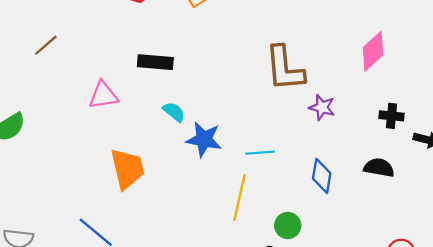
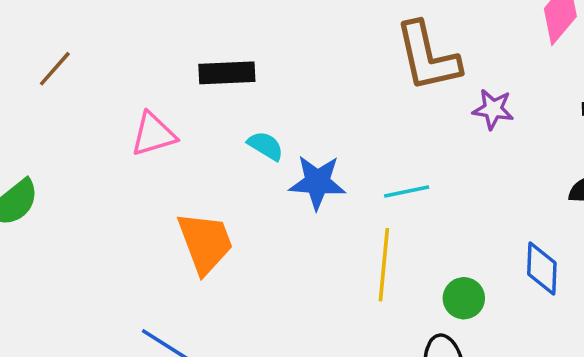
blue diamond: (322, 176) -> (542, 269), moved

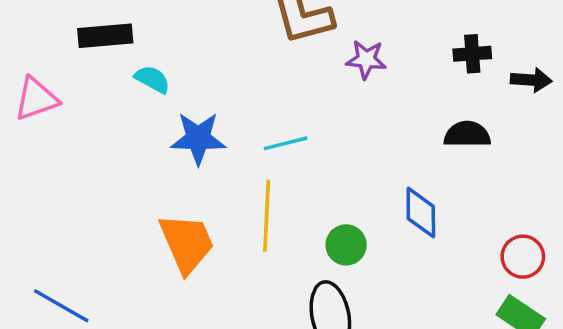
cyan semicircle: (266, 146) -> (152, 79), moved
orange trapezoid: (205, 243) -> (187, 243), moved

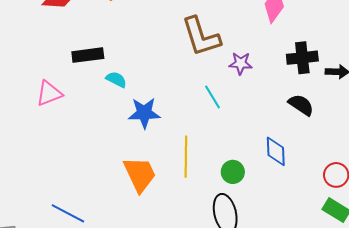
black cross: (472, 54) -> (302, 58), size x1.4
black semicircle: (467, 134) -> (301, 105), turned 36
cyan line: (286, 143) -> (212, 97), moved, turned 75

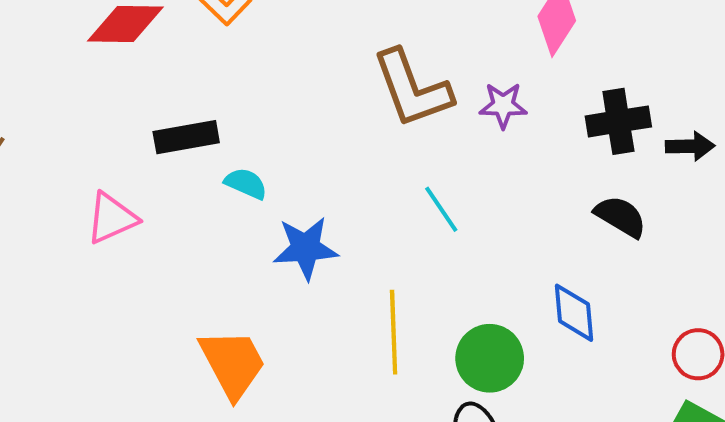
purple star: (241, 63) -> (503, 105), moved
green circle: (233, 172) -> (490, 358), size x1.4
orange trapezoid: (140, 174) -> (233, 363), moved

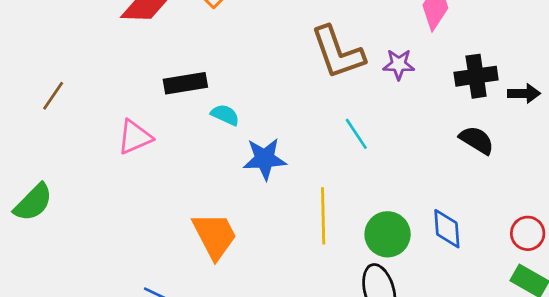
blue diamond: (574, 313) -> (447, 229), moved

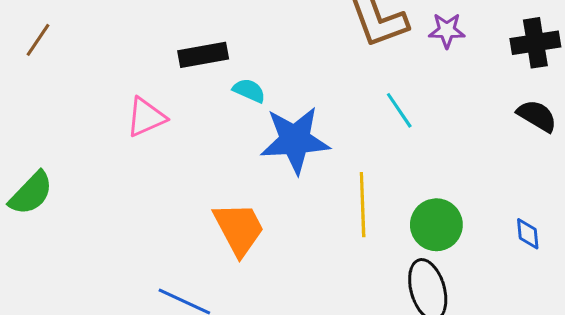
brown line: (53, 96) -> (38, 40), moved
blue star: (265, 159) -> (295, 140), size x1.4
blue diamond: (447, 229) -> (528, 234), moved, size x0.7

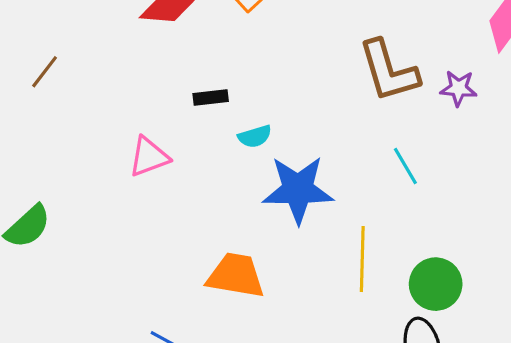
black rectangle: (203, 55) -> (211, 98), size x0.7
cyan semicircle: (249, 91) -> (255, 136), turned 136
orange trapezoid: (239, 229) -> (236, 276), turned -56

